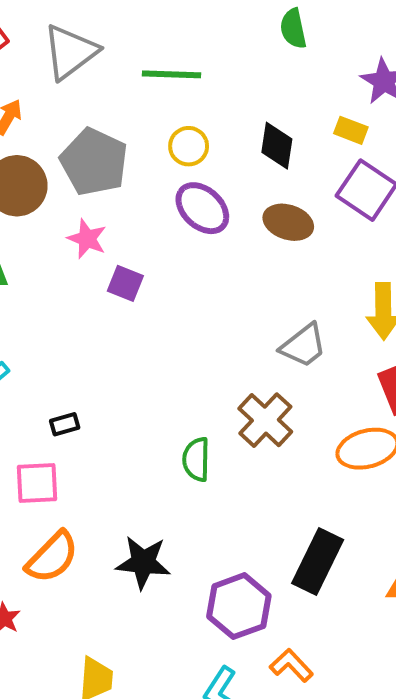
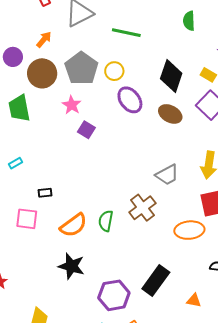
yellow circle: (189, 146) -> (114, 71), moved
black diamond: (277, 146) -> (171, 76), size x1.4
orange semicircle: (52, 557) -> (73, 225), moved

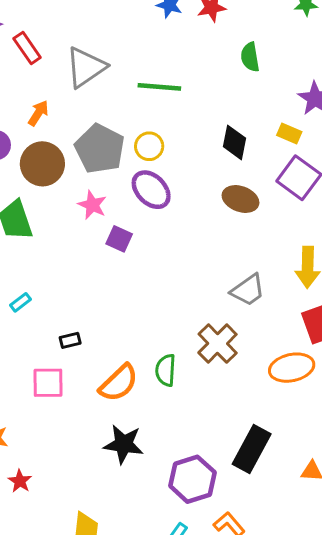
black diamond: (171, 76) -> (234, 142), size x0.7
purple ellipse: (130, 100) -> (151, 190), moved

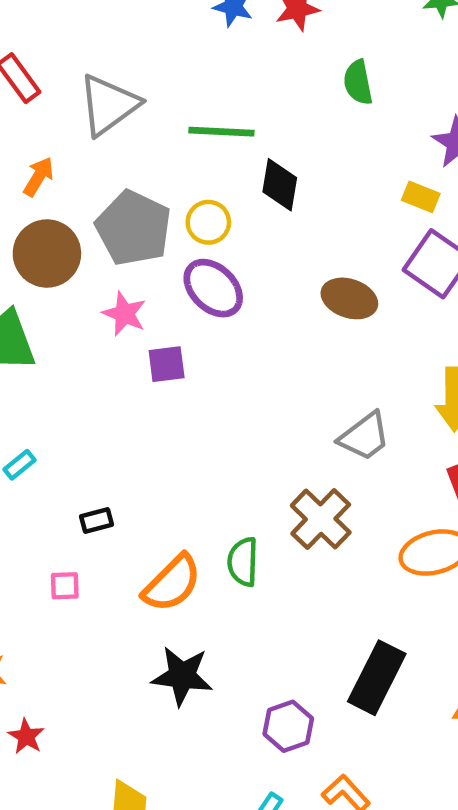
black diamond: (234, 142) -> (280, 185), moved
purple square: (119, 239) -> (167, 364), turned -30
pink square: (48, 383) -> (65, 586), size x0.6
purple hexagon: (192, 479) -> (288, 726), size x0.7

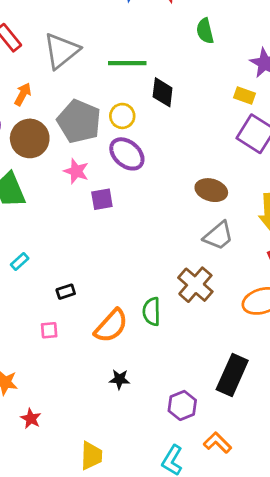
brown ellipse: (349, 298) -> (211, 190), moved
black star: (182, 676) -> (119, 379), size x0.6

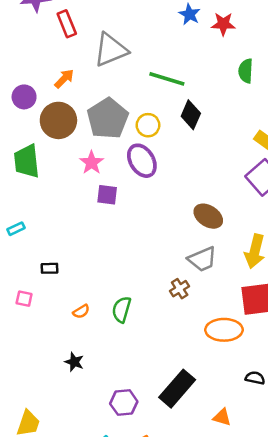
brown cross: (195, 285) -> (180, 289), moved, size x0.6
orange semicircle: (111, 326) -> (81, 311), size x0.5

